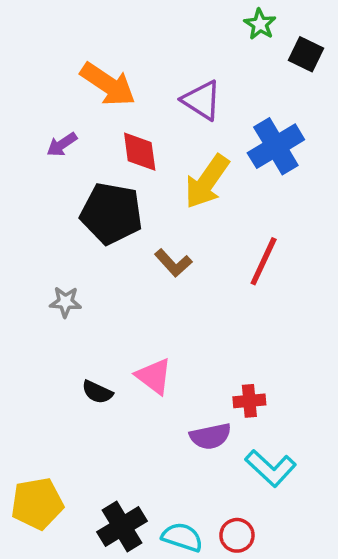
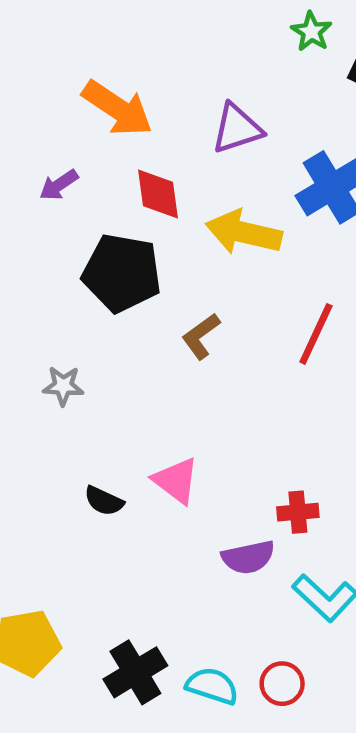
purple triangle: (202, 100) -> (237, 129), turned -51
yellow arrow: (207, 182) -> (244, 232), turned 68
brown L-shape: (173, 263) -> (201, 336), turned 96

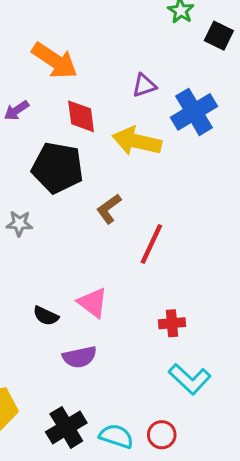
purple triangle: (237, 129) -> (144, 85), moved, size x0.7
red line: (316, 334) -> (151, 244), moved
gray star: (63, 386) -> (19, 223), moved
purple semicircle: (248, 557) -> (80, 357), moved

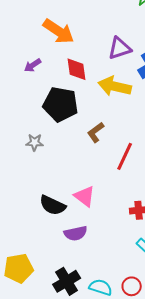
purple triangle: (144, 85) -> (120, 48), size x1.4
black semicircle: (46, 316) -> (53, 205), size x1.5

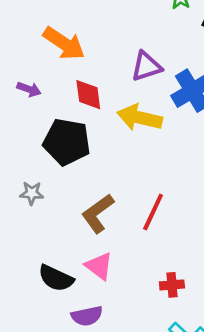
purple arrow: (33, 65) -> (29, 89), turned -126
brown L-shape: (96, 132) -> (98, 213), moved, size x1.4

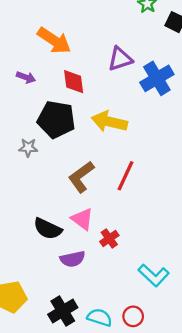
yellow arrow: (140, 118) -> (109, 122), moved
gray star: (32, 193) -> (28, 148), moved
red cross: (172, 285) -> (109, 238), moved, turned -30

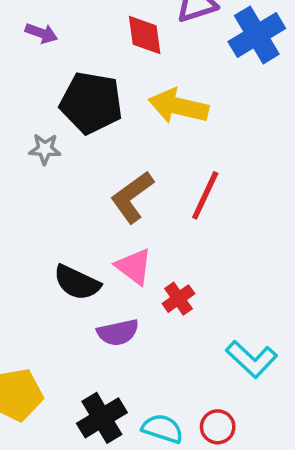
red diamond: (74, 82) -> (145, 35), moved

